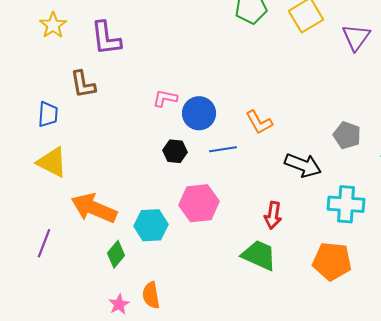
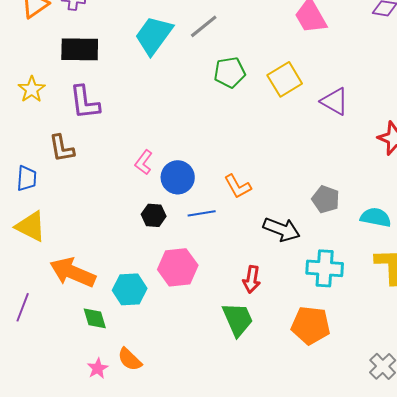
purple triangle: (356, 37) -> (335, 101), turned -36
pink L-shape: (165, 98) -> (144, 162), turned -65
green diamond: (116, 254) -> (95, 318), turned -56
green trapezoid: (259, 255) -> (238, 319), turned 42
orange semicircle: (151, 295) -> (130, 359), turned -36

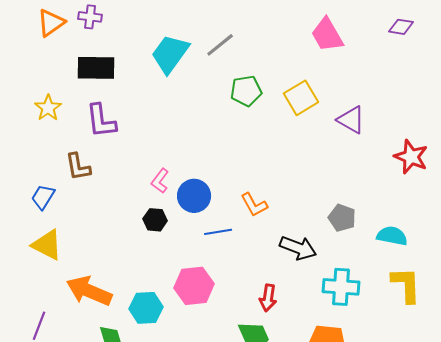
blue trapezoid: (27, 178) -> (43, 197), turned -152
black hexagon: (154, 215) -> (155, 220), moved

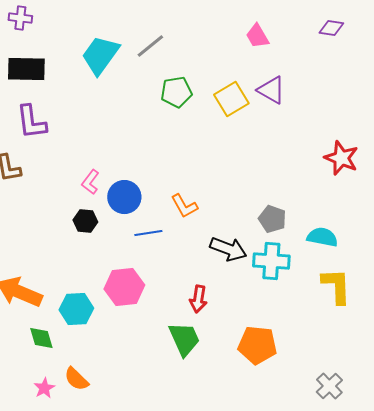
pink trapezoid: (327, 35) -> (257, 36), size x0.7
purple triangle: (351, 120) -> (271, 90), moved
cyan cross: (341, 287) -> (271, 261), moved

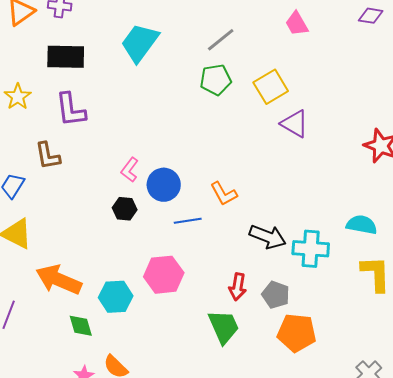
gray line: (150, 46) -> (221, 40), moved
purple triangle: (271, 90) -> (295, 124), moved
gray pentagon: (272, 219) -> (276, 295), moved

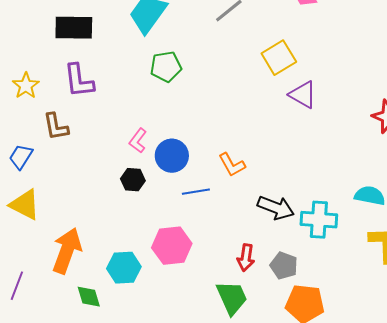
green pentagon: (216, 80) -> (166, 67), moved
yellow star: (18, 97) -> (26, 86), moved
orange arrow: (59, 280) -> (67, 251), turned 87

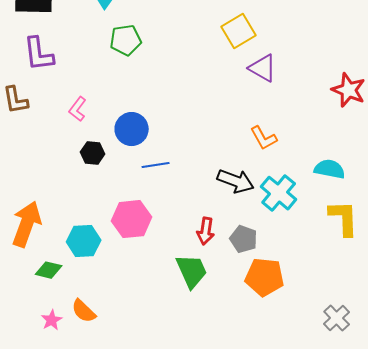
pink L-shape: (138, 141) -> (78, 109), moved
orange L-shape: (232, 165) -> (264, 138), moved
cyan cross: (319, 220) -> (279, 193), turned 36
green diamond: (89, 297) -> (49, 270), turned -60

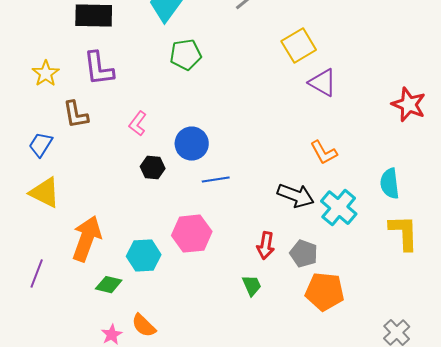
cyan semicircle: (330, 169) -> (390, 184), turned -108
green trapezoid: (192, 271) -> (252, 286), size x0.6

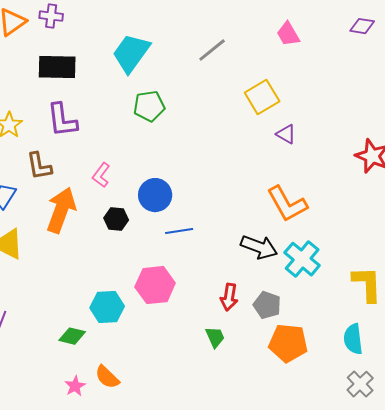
purple triangle: (323, 83) -> (286, 134), size x0.7
orange L-shape: (324, 153) -> (287, 204), size x1.5
cyan semicircle: (390, 184) -> (353, 339), moved
orange arrow: (87, 239) -> (61, 210), moved

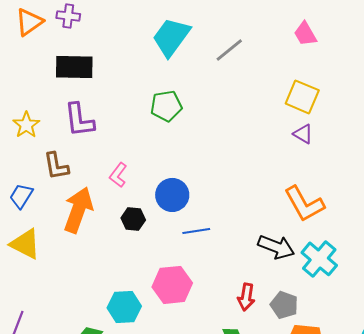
cyan trapezoid: (131, 53) -> (171, 37), moved
yellow square: (262, 97) -> (302, 97), moved, turned -36

